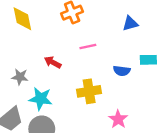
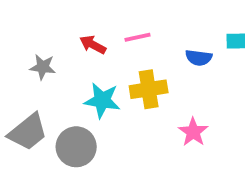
pink line: (88, 47) -> (137, 37), moved
cyan star: (41, 99) -> (102, 100), moved

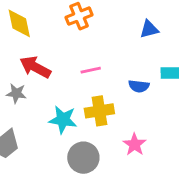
red arrow: (93, 45) -> (35, 67), moved, size x1.5
gray circle: (76, 147) -> (83, 158), moved

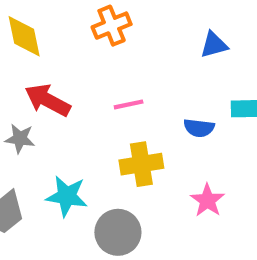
cyan star: (63, 120) -> (67, 196), moved
pink star: (134, 144) -> (207, 200), moved

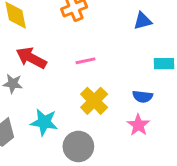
blue semicircle: (199, 128) -> (143, 96), moved
yellow cross: (141, 164) -> (94, 101), turned -36

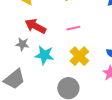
cyan star: (44, 122) -> (44, 55), moved

